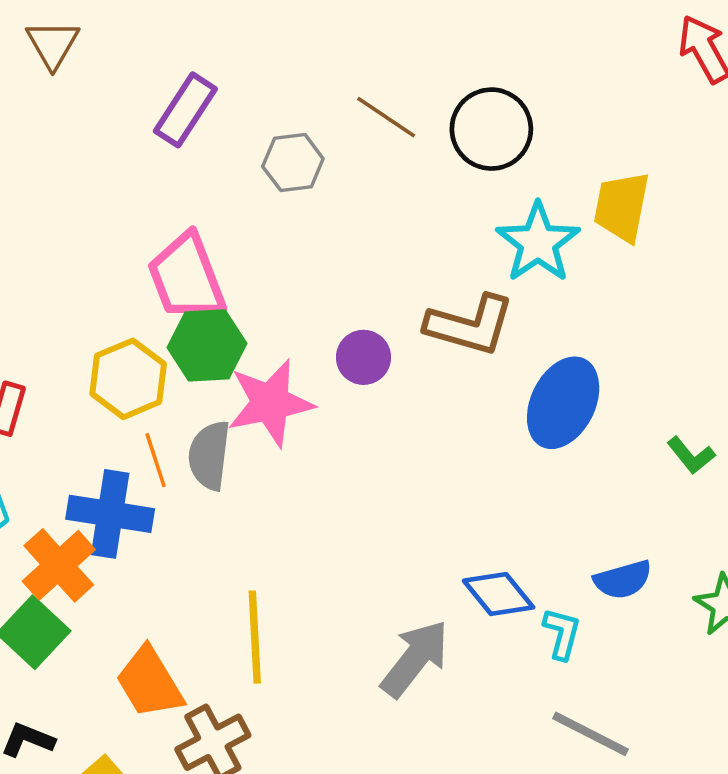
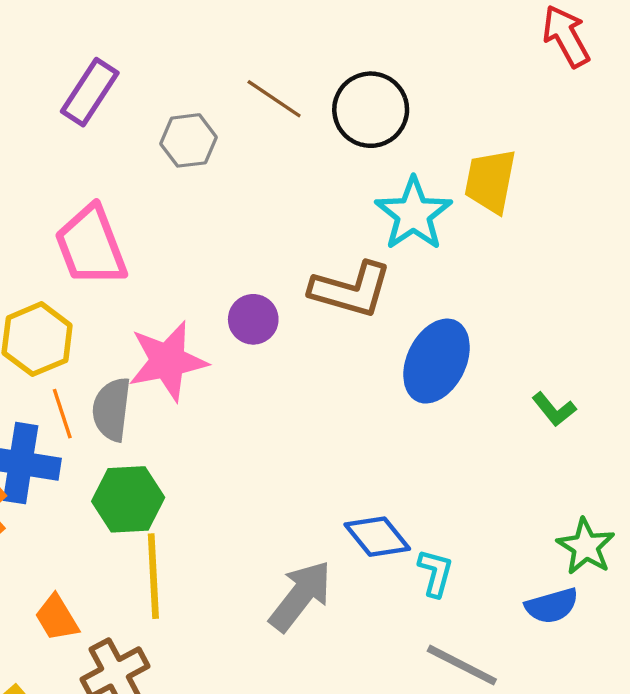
green hexagon: (207, 345) -> (128, 499), moved
blue semicircle: (623, 580) -> (552, 606), moved
orange trapezoid: (150, 682) -> (57, 618), size x0.7

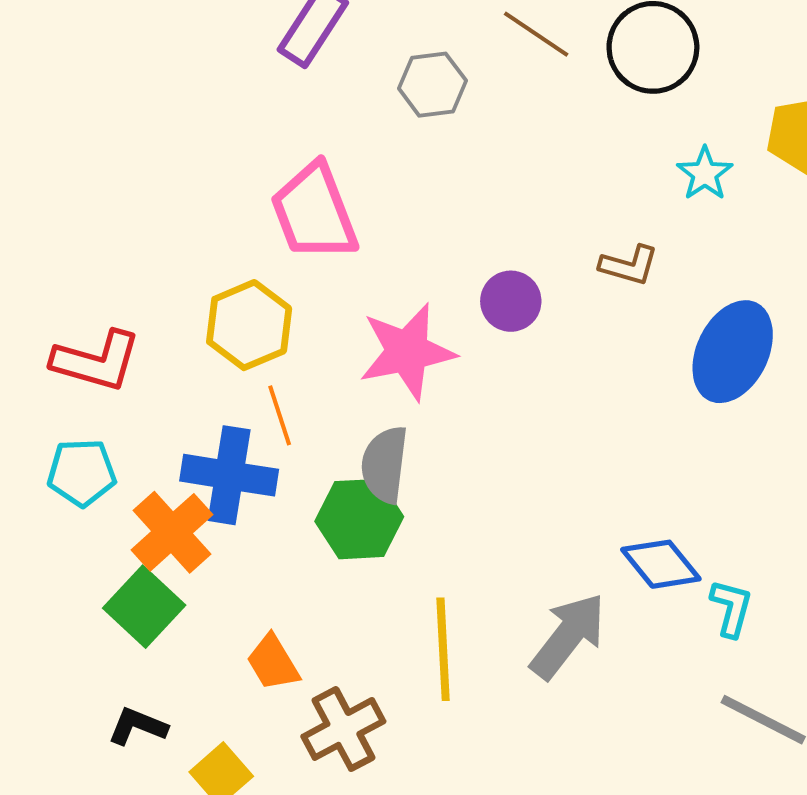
cyan star: (413, 214) -> (705, 174), size x0.6
brown L-shape: (351, 290) -> (629, 265), size x0.6
gray semicircle: (112, 409) -> (385, 465), moved
yellow line: (153, 576) -> (443, 649), moved

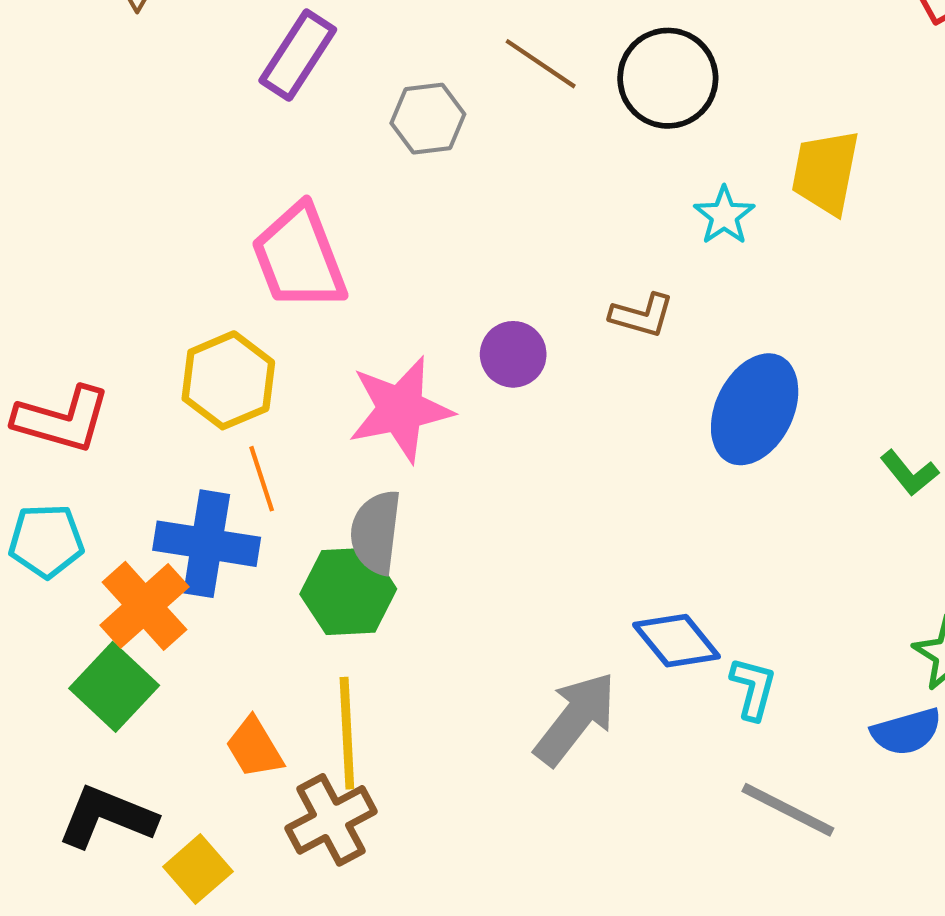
yellow line: (443, 649) -> (347, 733), moved
black L-shape: (137, 726) -> (107, 817), size x1.5

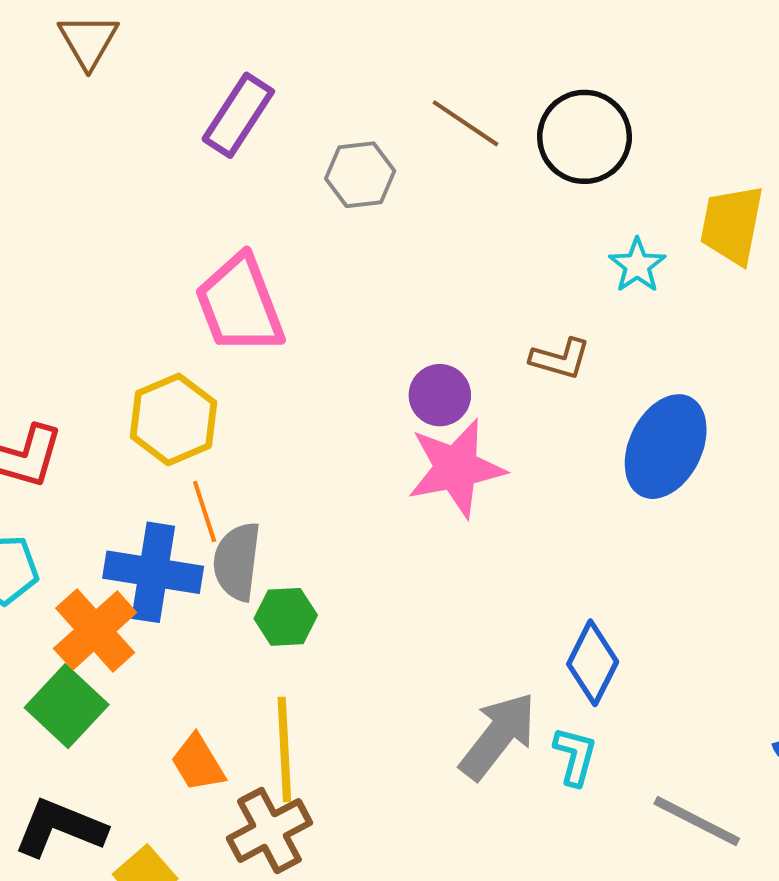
pink star: (400, 409) -> (456, 468), moved
gray semicircle: (376, 532) -> (237, 561), moved
green hexagon: (348, 591) -> (286, 617), size x0.7
blue diamond: (677, 641) -> (593, 663), turned 66
cyan L-shape: (753, 688) -> (575, 756), moved

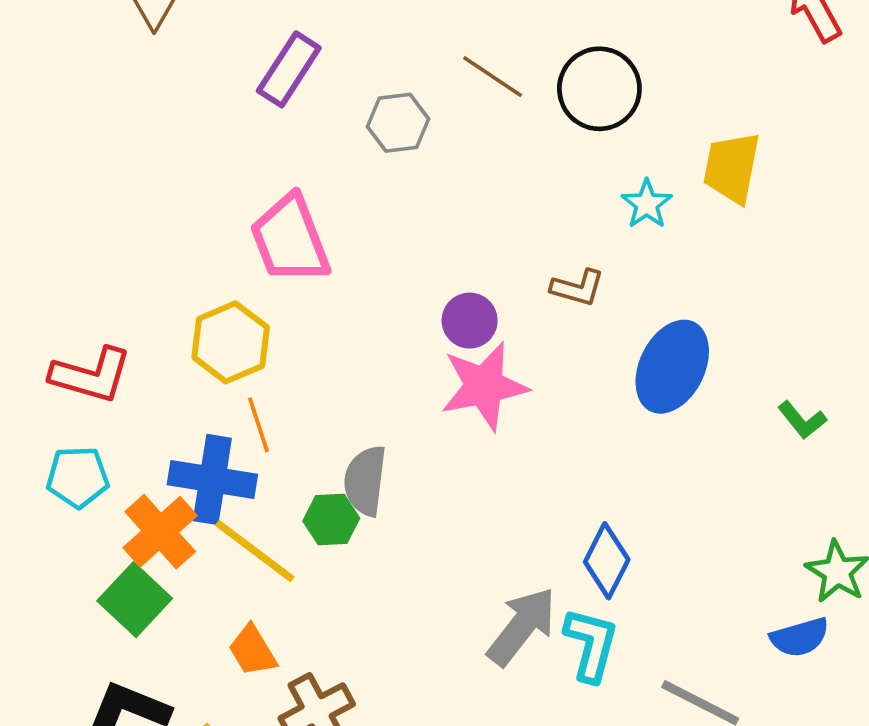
gray semicircle: (237, 561) -> (365, 481), moved
yellow line: (284, 749) -> (255, 551), moved, turned -50
cyan L-shape: (575, 756) -> (591, 645), size x1.4

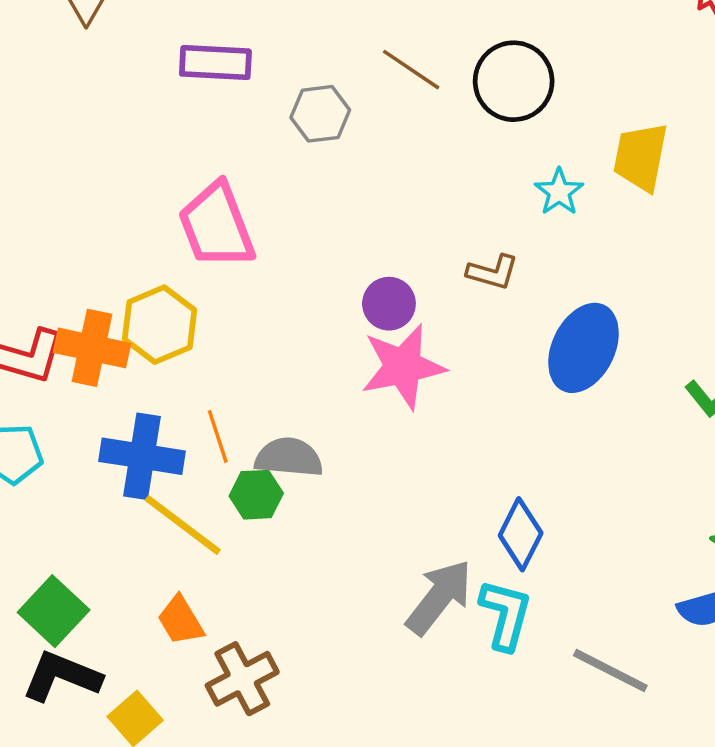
purple rectangle: (289, 69) -> (215, 63), turned 60
orange line: (258, 425) -> (218, 436), moved
gray semicircle: (365, 481) -> (289, 457), turned 88
orange cross: (160, 532) -> (92, 348), moved, turned -36
green square: (135, 600) -> (54, 611), moved

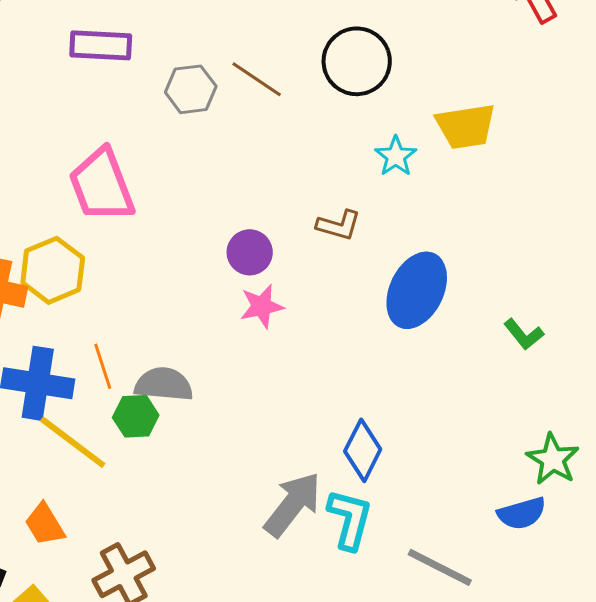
brown line: (411, 70) -> (257, 79), moved
yellow trapezoid: (641, 157) -> (466, 126), turned -110
pink star: (403, 367) -> (262, 306), size x0.6
orange trapezoid: (180, 620) -> (45, 524), moved

